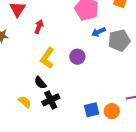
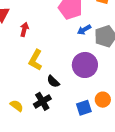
purple circle: (77, 57) -> (85, 65), moved, size x1.6
black semicircle: (40, 83) -> (53, 81), moved
orange circle: (112, 111) -> (103, 100), moved

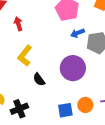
red arrow: (24, 29) -> (18, 24), turned -40
black cross: (42, 101) -> (19, 109), moved

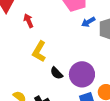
purple circle: (73, 68) -> (82, 74), moved

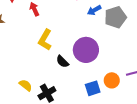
purple circle: (82, 74) -> (86, 50), moved

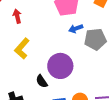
black semicircle: (62, 62) -> (42, 81), moved

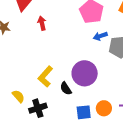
yellow L-shape: (22, 48) -> (45, 76), moved

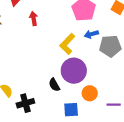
yellow L-shape: (45, 76) -> (67, 44), moved
orange circle: (104, 108) -> (90, 93), moved

